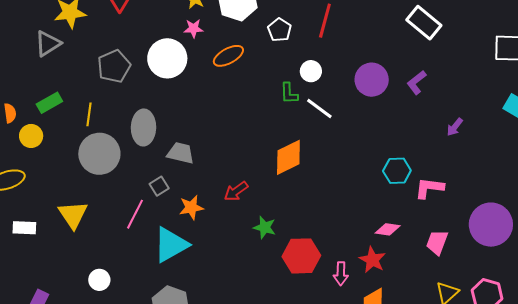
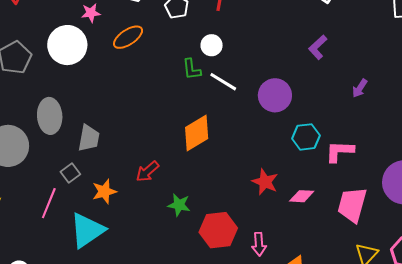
purple circle: (372, 80) -> (275, 95), moved
gray trapezoid: (181, 153) -> (89, 138), turned 92
pink trapezoid: (437, 242) -> (352, 205), size x1.4
red star: (372, 260) -> (265, 182), moved

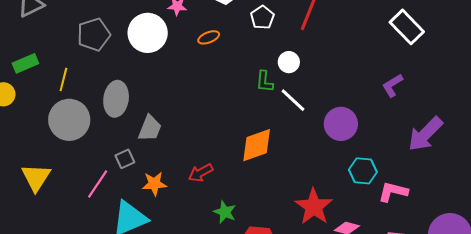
orange ellipse: (128, 37) -> (209, 37), size x0.7
purple arrow: (360, 88) -> (425, 134), size x2.0
red star: (265, 182) -> (314, 207), size x1.4

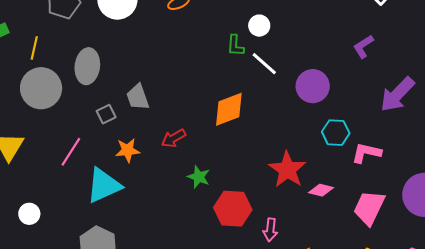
gray trapezoid: (150, 128) -> (138, 97), moved, turned 140
gray square: (125, 159) -> (106, 114), moved

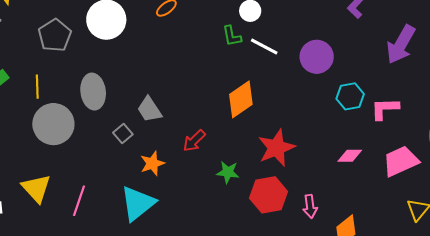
pink line: (71, 152) -> (79, 201), moved
red star: (287, 170) -> (276, 148), moved, turned 30
pink trapezoid: (369, 208) -> (401, 161), turned 54

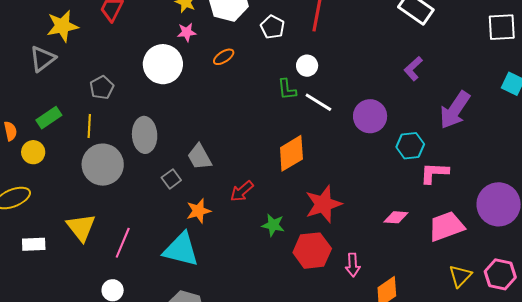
gray pentagon: (55, 35) -> (102, 88), moved, size x0.7
cyan hexagon: (350, 96) -> (410, 146), moved
cyan triangle: (138, 203) -> (181, 250), turned 48

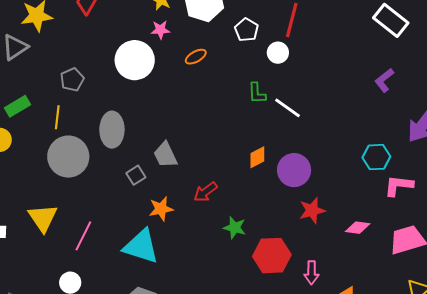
white circle: (307, 66) -> (278, 53), moved
purple circle: (370, 116) -> (294, 170), moved
orange diamond: (291, 153) -> (257, 157), size x0.6
red star: (323, 204) -> (312, 211), moved, size x0.7

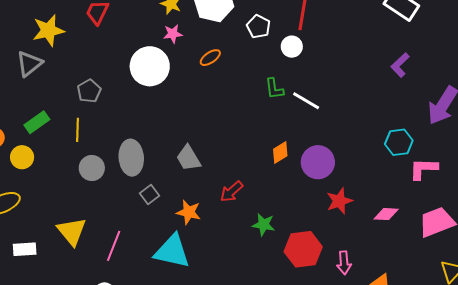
gray ellipse: (112, 130) -> (131, 158), moved
gray circle: (68, 157) -> (92, 168), size x0.6
gray square: (136, 175) -> (150, 195), moved
orange star: (161, 209) -> (189, 212), turned 30

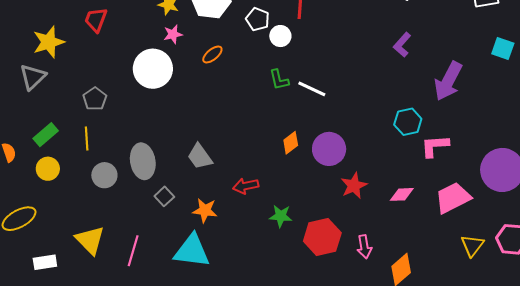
white circle: (292, 47) -> (280, 36), moved
yellow circle: (22, 157) -> (48, 169), moved
red arrow: (231, 192) -> (246, 186), turned 35

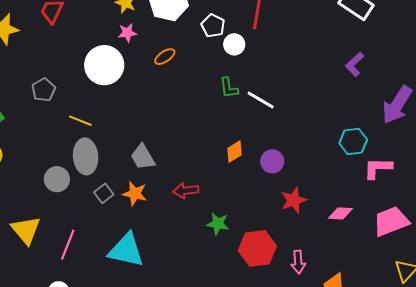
yellow line: (87, 138) -> (80, 121), moved, turned -70
purple circle: (329, 149) -> (272, 161), size x0.7
gray circle: (104, 175) -> (57, 179), moved
orange star: (205, 210) -> (135, 194), moved

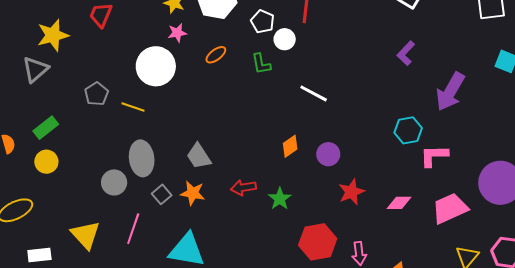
green L-shape: (229, 88) -> (261, 64), moved
yellow line: (80, 121) -> (133, 107), moved
green star: (218, 224) -> (280, 199), moved, turned 30
pink line: (68, 245) -> (133, 229), moved

